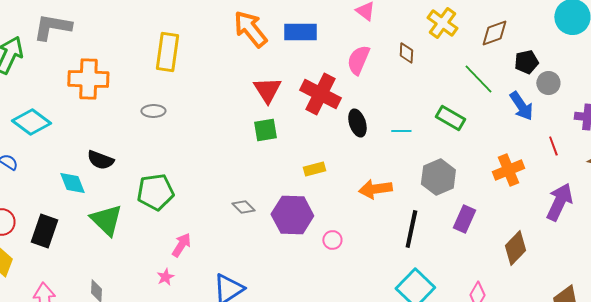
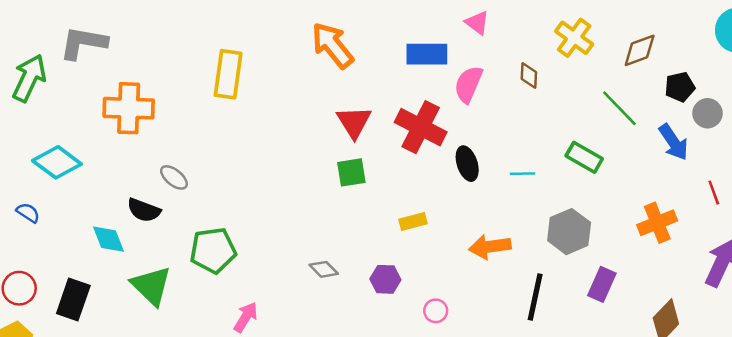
blue rectangle: (300, 32) -> (427, 54), moved
gray ellipse: (153, 111) -> (174, 177), moved, turned 40
purple hexagon: (292, 215) -> (385, 279), size x0.6

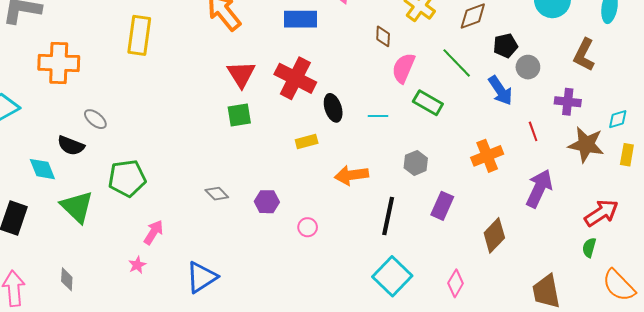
pink semicircle: (468, 84) -> (403, 68), moved
yellow rectangle: (413, 221) -> (307, 142), moved
gray hexagon: (569, 232) -> (416, 163), size x0.7

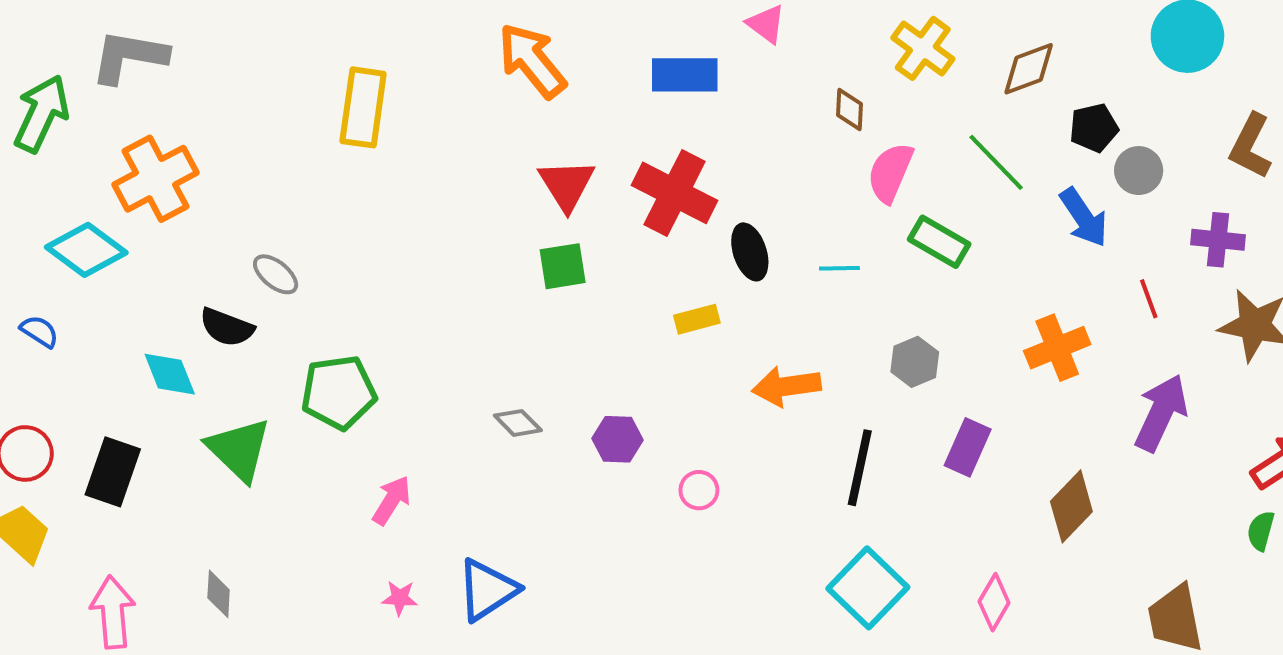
orange cross: (59, 63) -> (155, 179), moved, turned -30
pink star: (137, 265) -> (400, 598), moved, turned 30

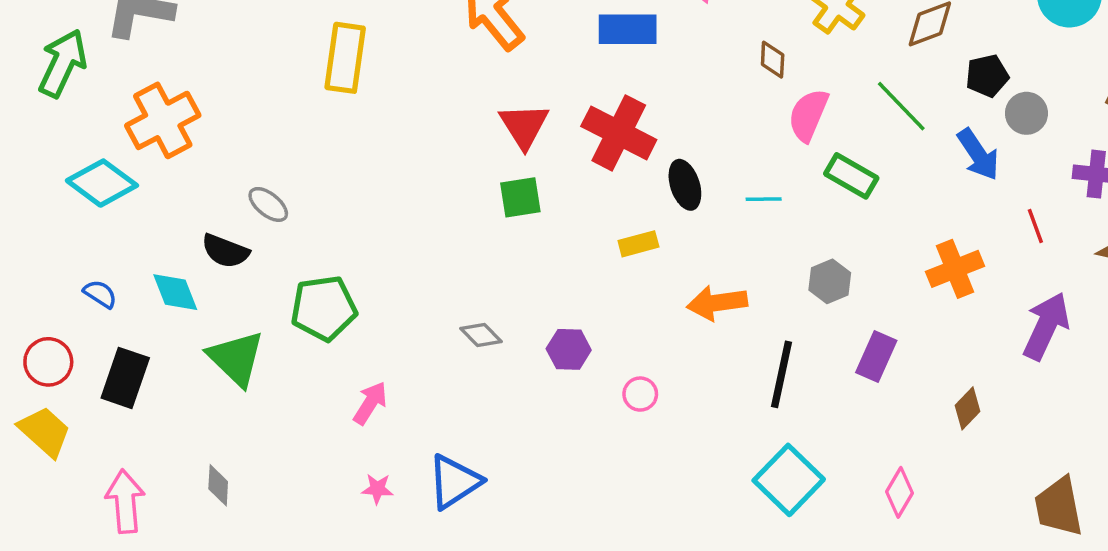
blue semicircle: (39, 331) -> (100, 294), moved
brown diamond: (1071, 506) -> (967, 408), size x0.7

